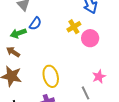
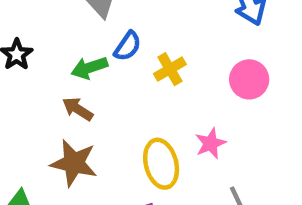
yellow cross: (74, 27) -> (170, 69), moved
pink star: (99, 76) -> (211, 143), moved

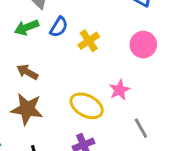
green arrow: (89, 68) -> (27, 27), moved
yellow ellipse: (161, 164) -> (87, 106), turned -44

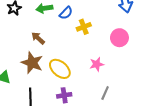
yellow ellipse: (87, 106) -> (60, 69), moved
gray line: (141, 128) -> (105, 93), turned 40

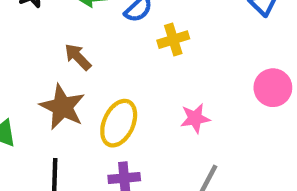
pink circle: (119, 38) -> (273, 88), moved
yellow ellipse: (60, 69) -> (119, 123), turned 70

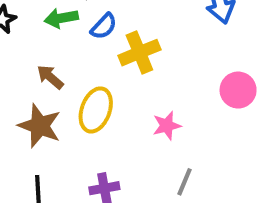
yellow cross: (173, 40) -> (139, 53), size x1.4
yellow ellipse: (119, 123) -> (96, 110), moved

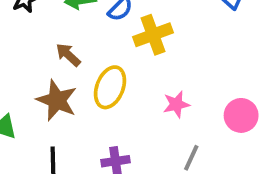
pink circle: (238, 90) -> (241, 115), moved

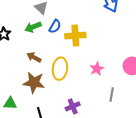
yellow cross: (153, 35) -> (75, 36), turned 30

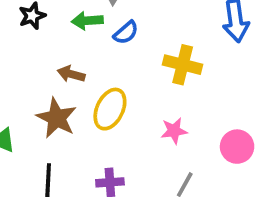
yellow cross: (75, 36) -> (183, 65), moved
brown arrow: (34, 57) -> (71, 74), turned -32

